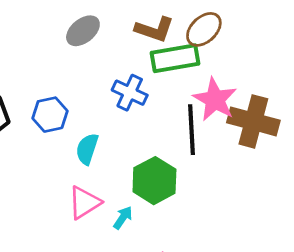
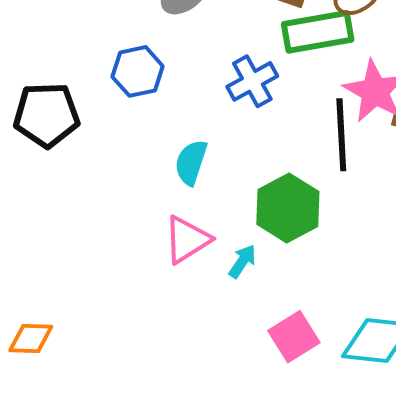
blue cross: (130, 93) -> (252, 81), turned 36
blue hexagon: (50, 115) -> (138, 71), moved

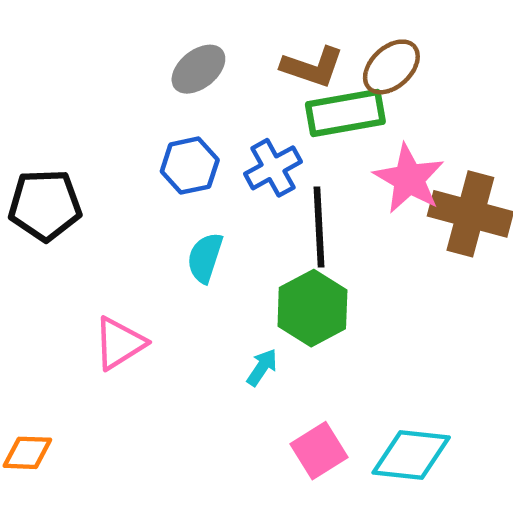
blue hexagon: (138, 71) -> (190, 166), moved
black line: (341, 135) -> (319, 227), moved
pink triangle: (187, 240) -> (120, 343), moved

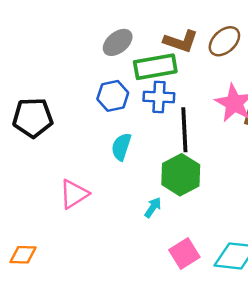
green rectangle: (345, 113) -> (155, 67), moved
blue cross: (273, 168) -> (159, 97), turned 32

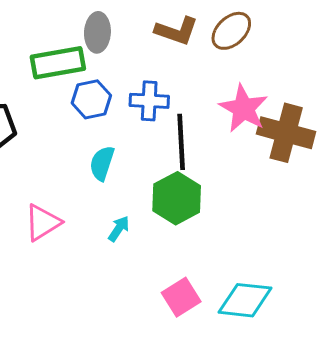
gray ellipse: (118, 42) -> (97, 32), turned -48
green rectangle: (155, 67) -> (58, 63), moved
cyan arrow: (153, 207) -> (119, 229), moved

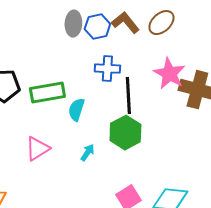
brown L-shape: (177, 31) -> (125, 23), turned -148
green rectangle: (58, 63) -> (47, 93), moved
blue hexagon: (91, 99) -> (97, 27), moved

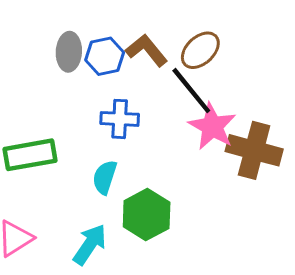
black line: (128, 96) -> (191, 91), moved, turned -36
cyan semicircle: (76, 110) -> (105, 177), moved
cyan arrow: (87, 153) -> (90, 244), size x1.6

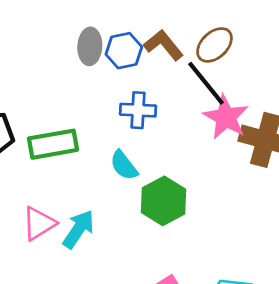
cyan semicircle: (105, 177) -> (124, 165), turned -56
cyan arrow: (90, 244) -> (78, 229), moved

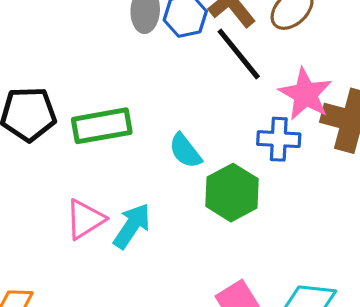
black line: (206, 83) -> (239, 54), moved
blue cross: (138, 110) -> (279, 139), moved

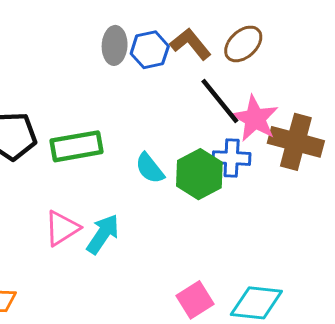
black line: (239, 54) -> (220, 101), moved
green hexagon: (232, 193) -> (199, 174), moved

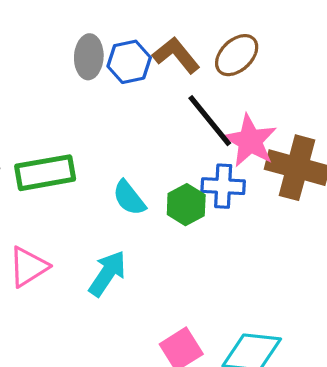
green hexagon: (199, 174) -> (186, 205), size x0.7
cyan arrow: (103, 234) -> (107, 273), moved

